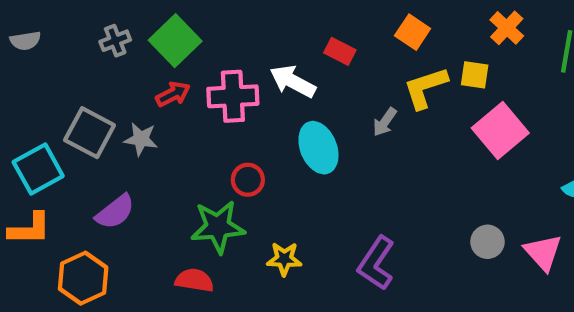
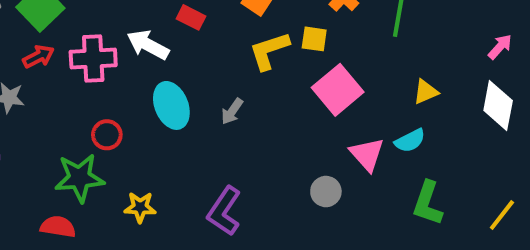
gray arrow: (385, 122) -> (232, 111), moved
pink triangle: (543, 252) -> (367, 154), moved

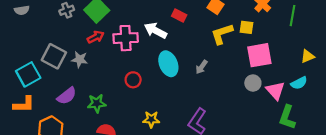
pink square: (338, 90) -> (259, 55), turned 30
green star: (79, 178) -> (97, 103), moved, size x0.7
gray circle: (326, 192) -> (253, 83), moved
green L-shape: (428, 203) -> (287, 117), moved

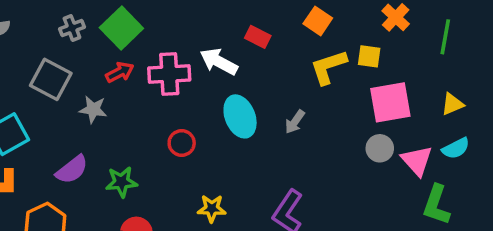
gray square: (54, 56) -> (51, 79), moved
yellow triangle: (308, 56) -> (452, 104), moved

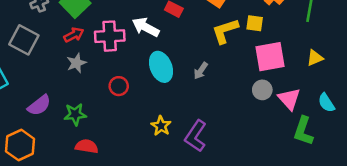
gray star: (93, 109) -> (76, 63), moved, turned -30
cyan semicircle: (456, 148) -> (326, 103), moved, turned 84
yellow star: (212, 208) -> (161, 126), moved, turned 30

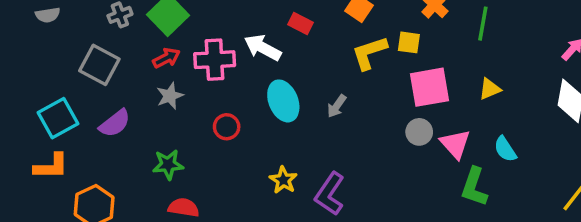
purple semicircle: (39, 105) -> (115, 123), moved

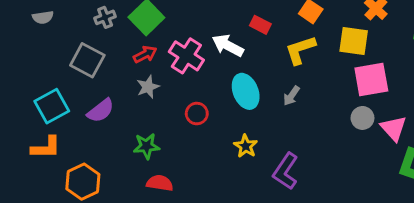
yellow square: (409, 42) -> (354, 41), size x1.5
yellow L-shape: (369, 53) -> (300, 50), moved
pink cross: (215, 60) -> (186, 56), turned 36
yellow star: (283, 180) -> (246, 146), moved

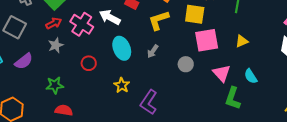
gray circle: (362, 118) -> (186, 64), moved

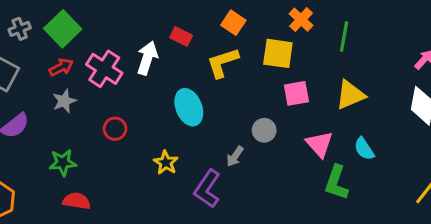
white arrow: (110, 17) -> (147, 58), turned 80
pink square: (207, 40) -> (296, 93), size x0.7
yellow triangle: (242, 41) -> (350, 95), size x1.5
cyan ellipse: (122, 48) -> (189, 107), moved
gray arrow: (153, 51) -> (235, 156), moved

